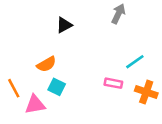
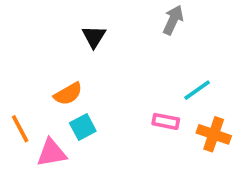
black triangle: (64, 25) -> (94, 37), turned -30
cyan square: (57, 87) -> (83, 127), turned 36

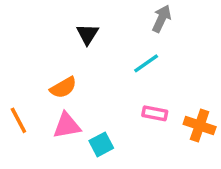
cyan line: (197, 90) -> (146, 63), moved
cyan square: (83, 127) -> (101, 144), moved
pink triangle: (51, 153) -> (67, 125), moved

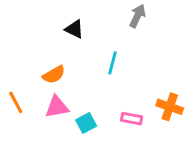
black triangle: (87, 34) -> (74, 29), turned -36
cyan line: (146, 63) -> (113, 63), moved, turned -40
pink rectangle: (155, 113) -> (132, 119), moved

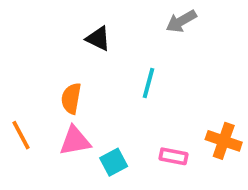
gray arrow: (137, 16) -> (181, 21), turned -145
orange semicircle: (54, 75) -> (71, 98), turned 130

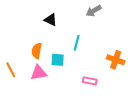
orange cross: (224, 141) -> (116, 60), moved
cyan square: (114, 162) -> (58, 60), moved, turned 32

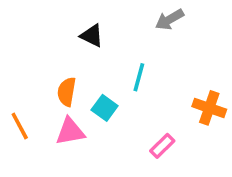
cyan square: (58, 60) -> (105, 108), turned 32
pink rectangle: (90, 81) -> (162, 146), turned -56

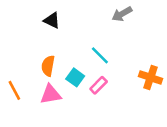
black triangle: (92, 36) -> (52, 20), moved
cyan line: (139, 77) -> (100, 55), turned -60
pink rectangle: (162, 146) -> (99, 85), moved

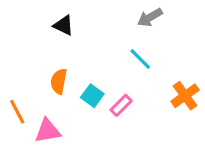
cyan line: (100, 55) -> (140, 59), moved
orange cross: (150, 77) -> (185, 96), turned 35
pink triangle: (51, 94) -> (48, 131), moved

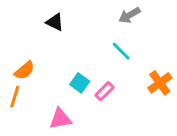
orange semicircle: (59, 81) -> (24, 70), moved, turned -140
orange line: (17, 112) -> (15, 97), turned 45
pink triangle: (48, 131) -> (60, 119), moved

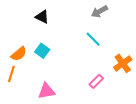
cyan square: (80, 83) -> (42, 51), moved
pink rectangle: (105, 91) -> (96, 81), moved

